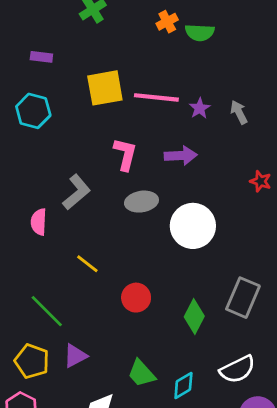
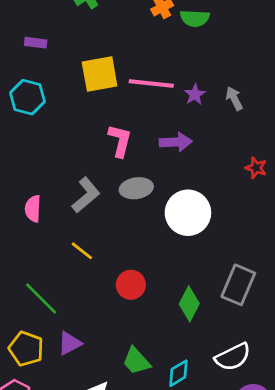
gray L-shape: (77, 192) -> (86, 195), moved

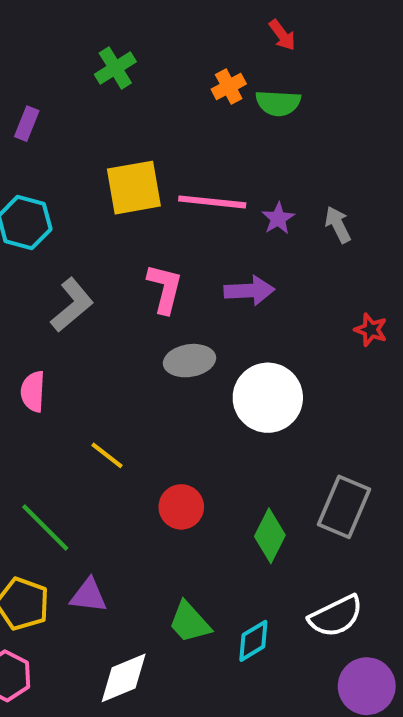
purple rectangle: (36, 43) -> (27, 124), moved, turned -75
gray L-shape: (86, 195) -> (72, 305), moved
purple triangle: (70, 343) -> (89, 596), turned 35

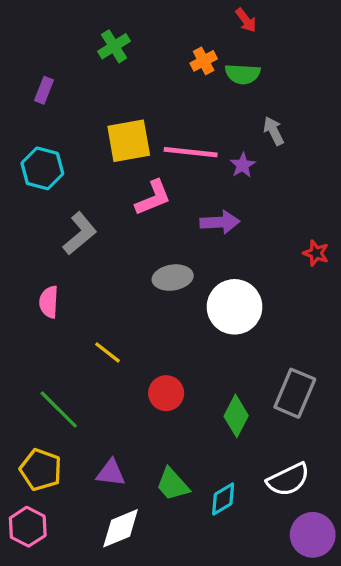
gray arrow: (338, 225) -> (274, 131), moved
pink L-shape: (165, 288) -> (153, 198), moved, turned 54
purple triangle: (89, 596) -> (111, 473), moved

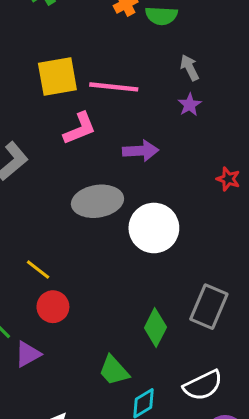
purple star: (243, 165) -> (190, 105), moved
gray ellipse: (173, 278) -> (97, 201), size x1.4
red circle: (166, 393) -> (53, 307), moved
purple triangle: (111, 473) -> (28, 354), moved, turned -36
green trapezoid: (173, 484) -> (114, 371), moved

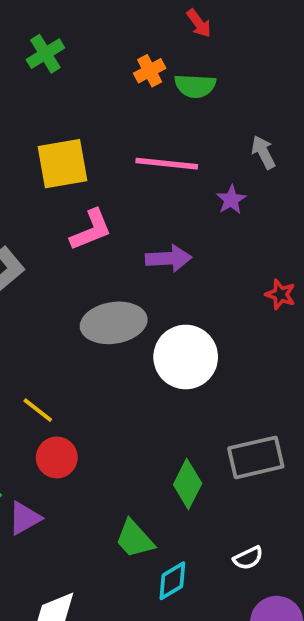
gray arrow: (190, 68) -> (263, 152), moved
pink line: (114, 87) -> (167, 164), moved
gray rectangle: (209, 307) -> (256, 457), turned 54
white semicircle: (203, 385) -> (248, 558), size x0.6

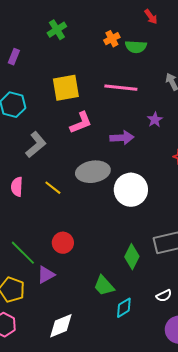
red arrow: (199, 23) -> (151, 17), moved
purple star: (231, 200) -> (155, 120), moved
yellow line: (38, 410) -> (53, 188), moved

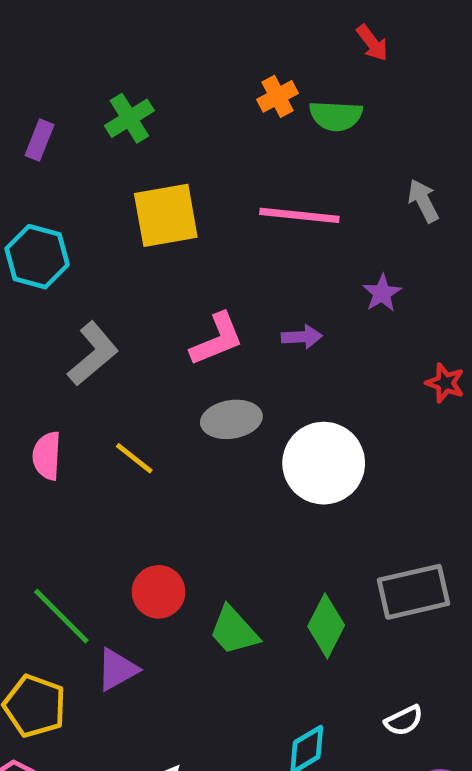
green cross: (57, 30) -> (129, 118), moved
pink L-shape: (81, 123) -> (217, 339), moved
purple arrow: (122, 138) -> (302, 337), size x0.7
gray ellipse: (93, 172) -> (231, 419), size x0.7
green trapezoid: (104, 286) -> (234, 631), moved

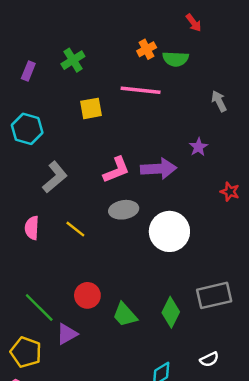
yellow square: (166, 215) -> (91, 108), size x0.7
pink line: (299, 215) -> (141, 90), moved
purple arrow: (302, 337) -> (159, 169), size x1.8

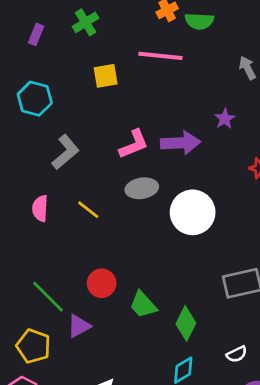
green diamond: (171, 312) -> (186, 323), moved

